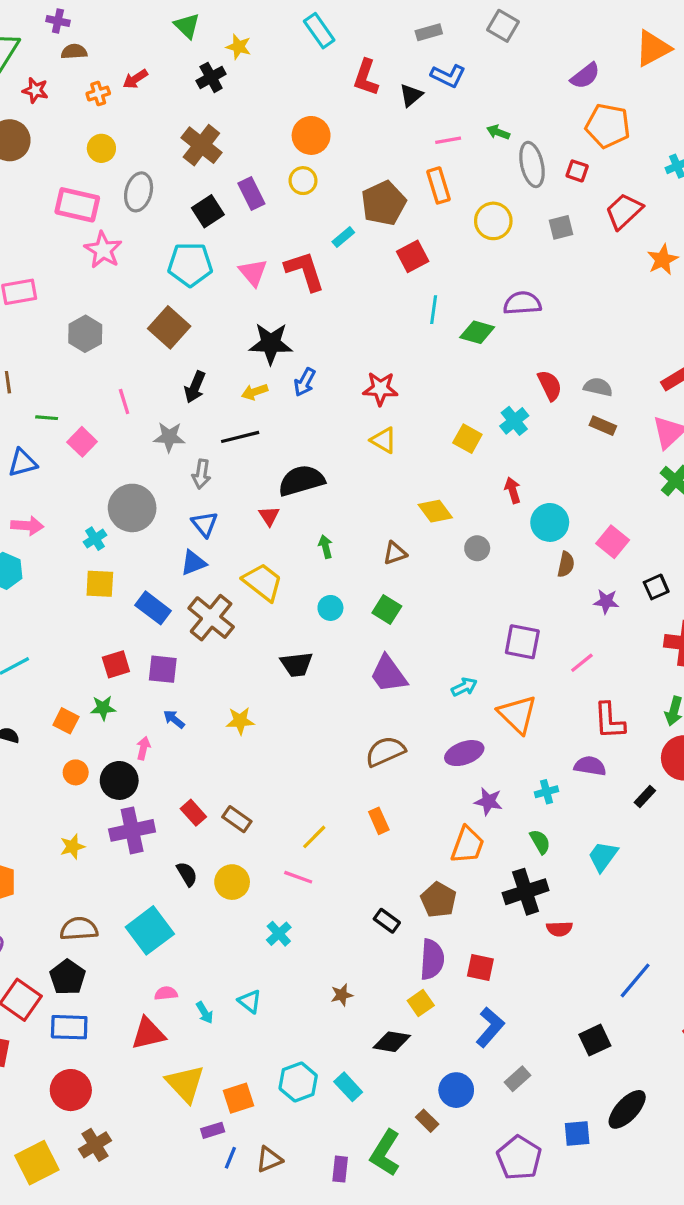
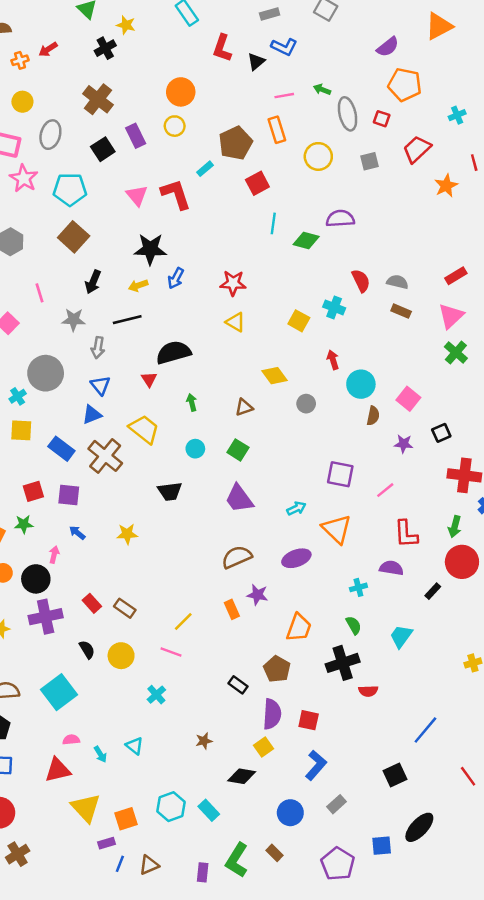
cyan pentagon: (190, 264) -> (70, 189), moved
cyan cross: (514, 421) -> (334, 307), turned -30
purple star: (488, 801) -> (257, 595), moved
brown rectangle: (427, 1121) -> (274, 853), moved

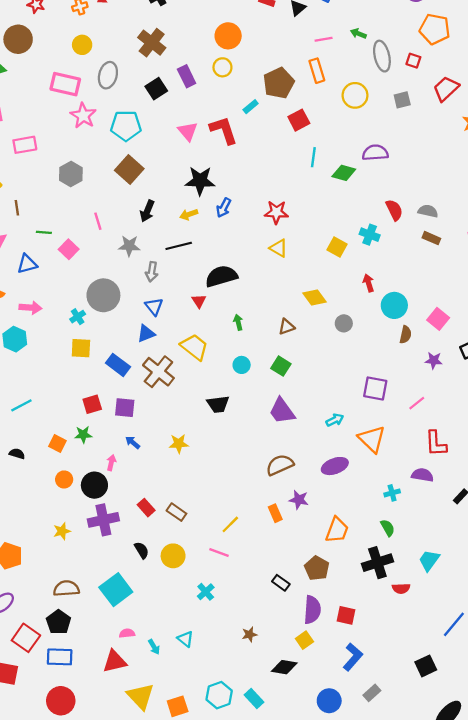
cyan trapezoid: (401, 636) -> (429, 560), moved

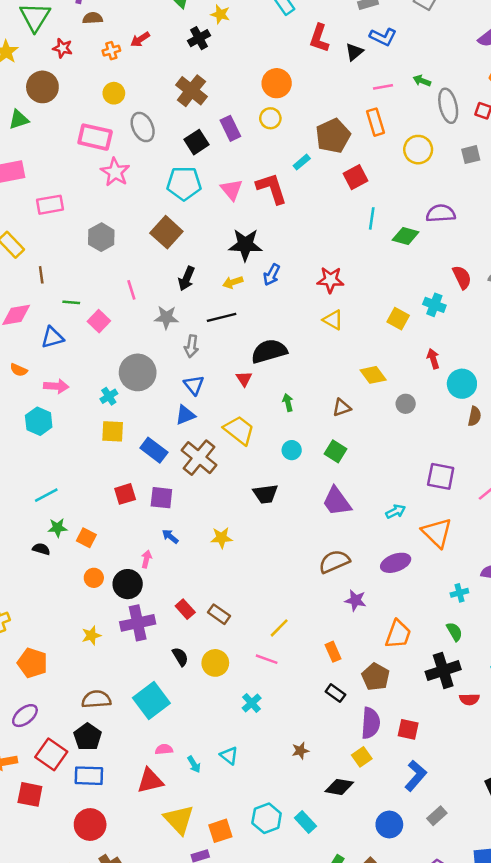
gray ellipse: (108, 75) -> (143, 127), turned -40
cyan pentagon: (126, 126) -> (184, 183), moved
green star: (83, 435) -> (57, 528), moved
orange rectangle: (275, 513) -> (333, 652), moved

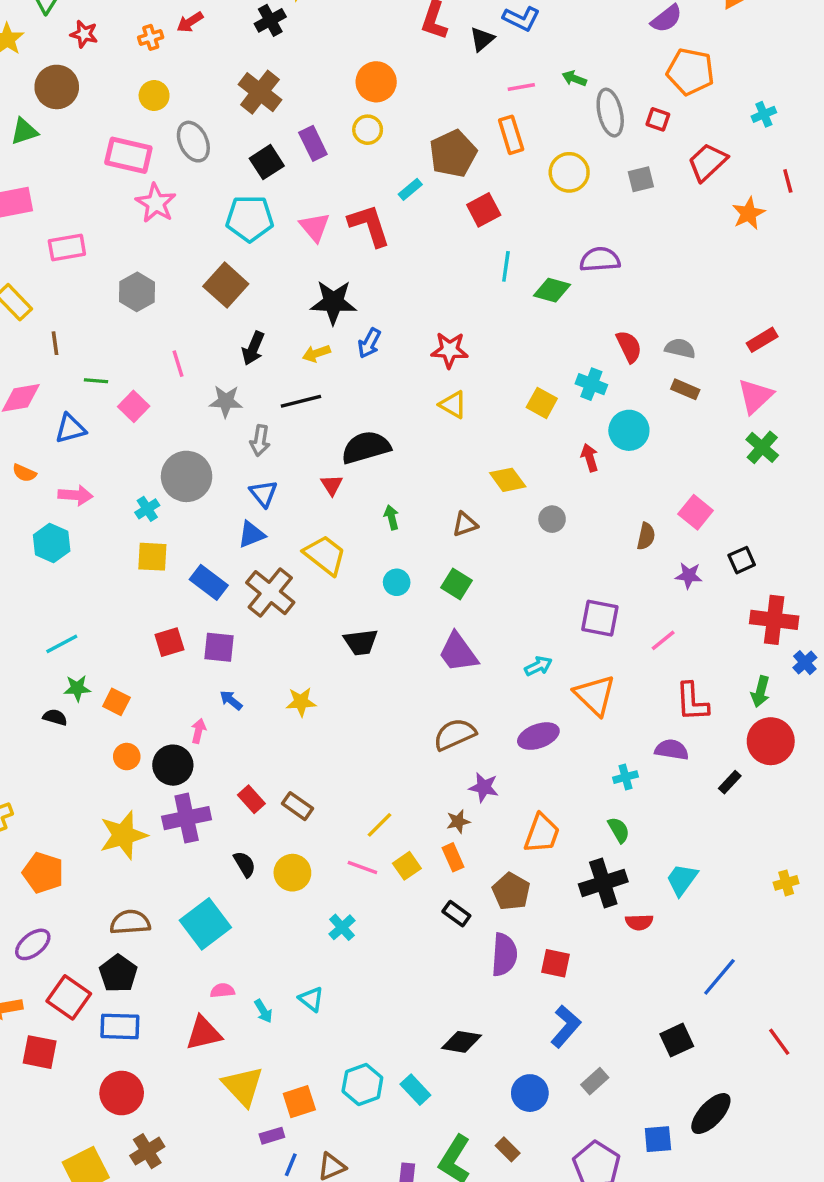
cyan circle: (462, 384) -> (629, 430), moved
yellow star: (91, 635) -> (123, 835), size x1.8
brown star: (300, 751) -> (458, 821), moved
yellow square: (362, 757) -> (407, 866), moved

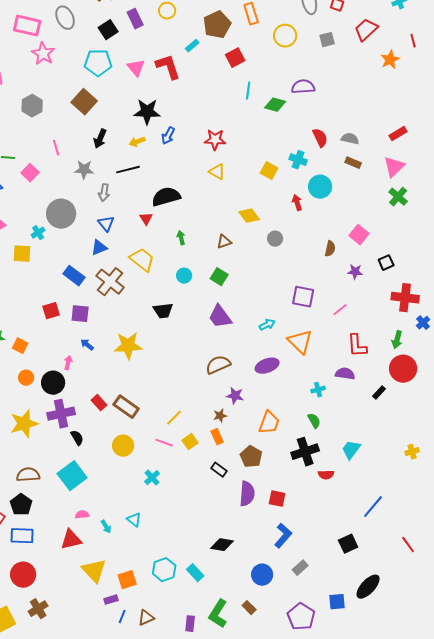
yellow square: (152, 557) -> (22, 254), moved
yellow star: (301, 702) -> (128, 346), size x1.6
brown rectangle: (298, 806) -> (126, 407), size x1.4
black semicircle: (245, 864) -> (77, 438), moved

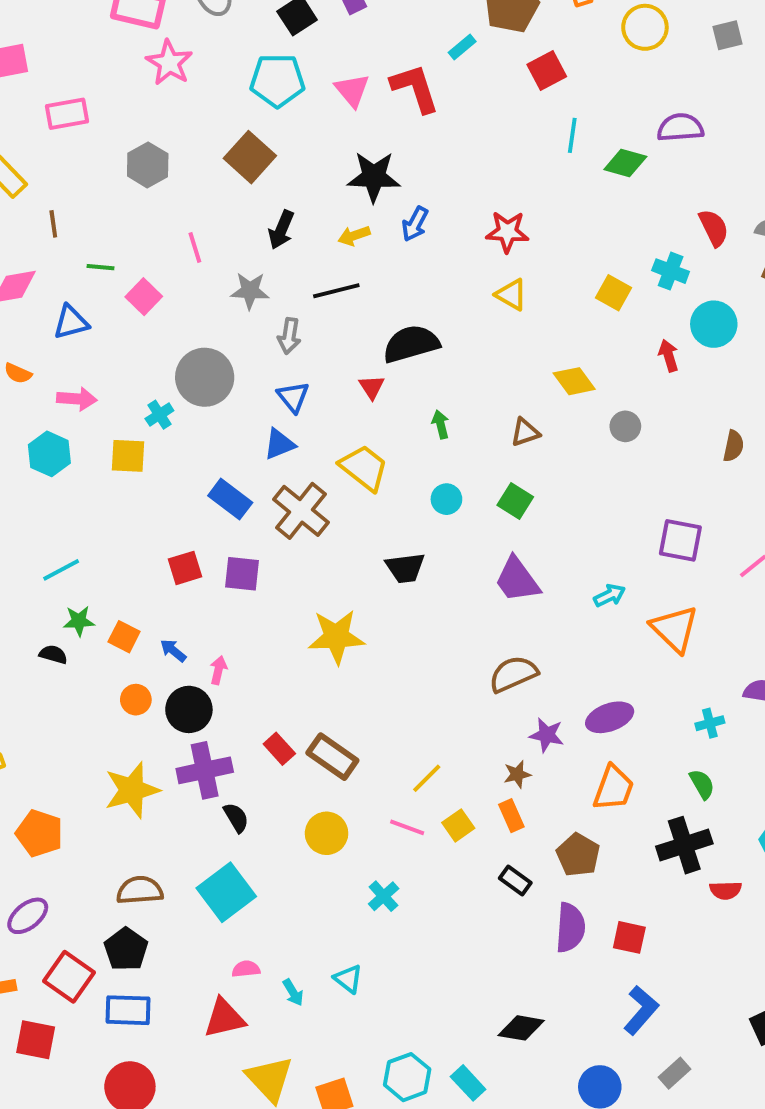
blue arrow: (87, 345) -> (173, 650), moved
purple ellipse: (267, 366) -> (610, 717), moved

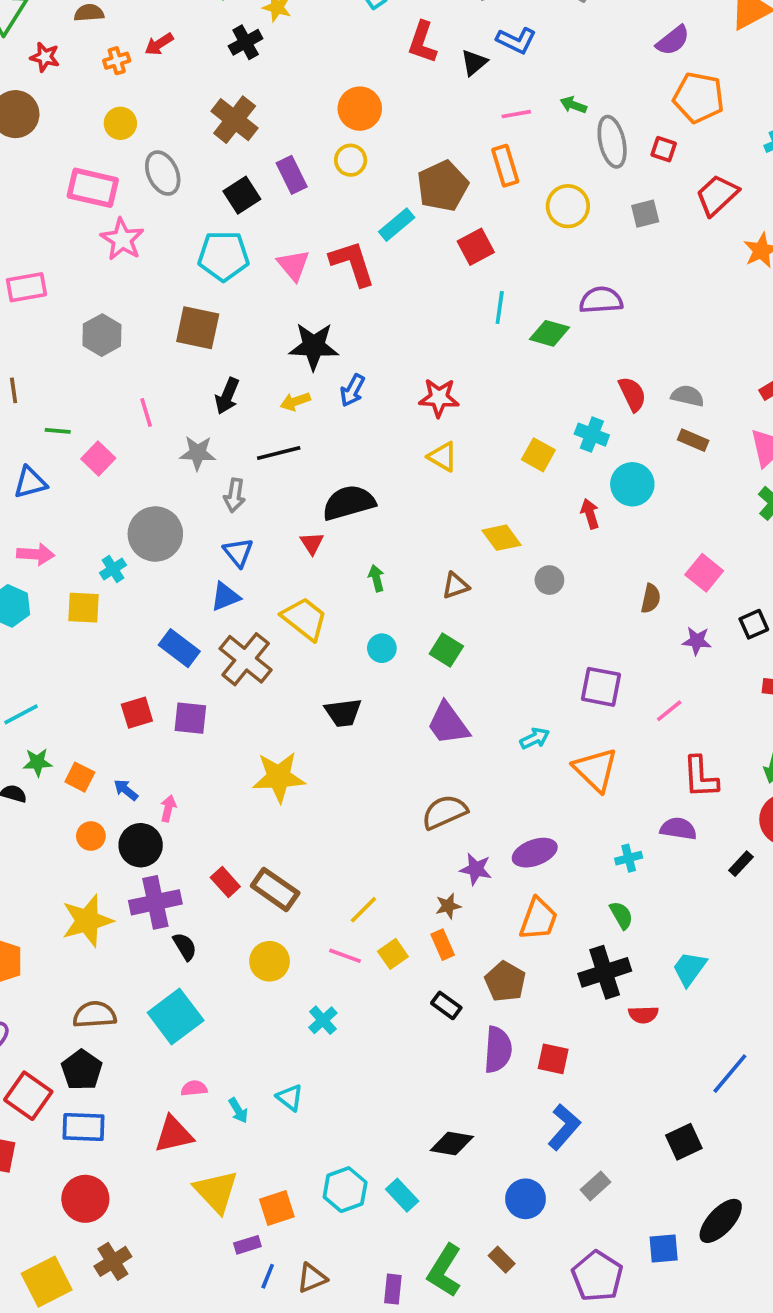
cyan rectangle: (462, 47) -> (397, 225), size x1.4
brown square: (250, 157) -> (198, 328), turned -30

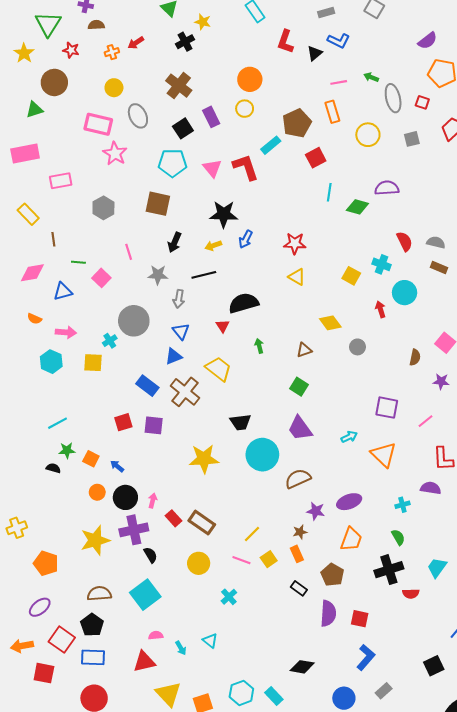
cyan circle: (382, 648) -> (262, 455), moved, size x2.0
pink arrow: (168, 808) -> (153, 501), moved

